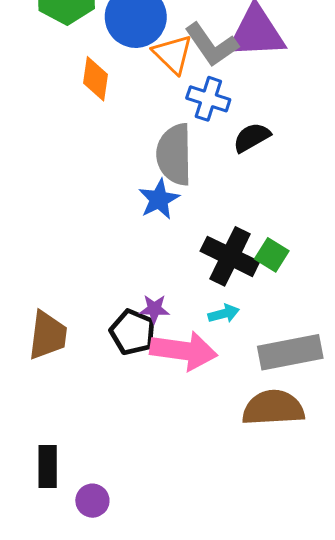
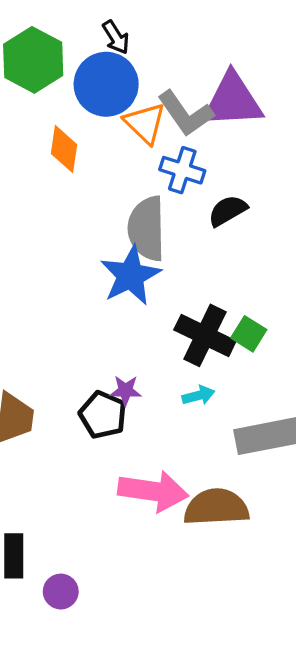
blue star: (159, 199) -> (130, 275), size x1.4
pink arrow: (184, 351) -> (153, 491), moved
brown semicircle: (273, 408) -> (216, 507), moved

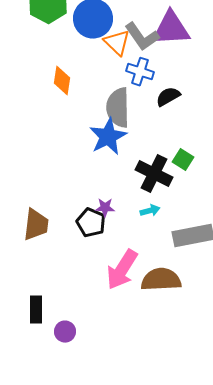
orange diamond: (64, 149) -> (62, 81), moved
green square: (249, 334) -> (183, 160), moved
pink arrow: (153, 491) -> (122, 270), turned 114

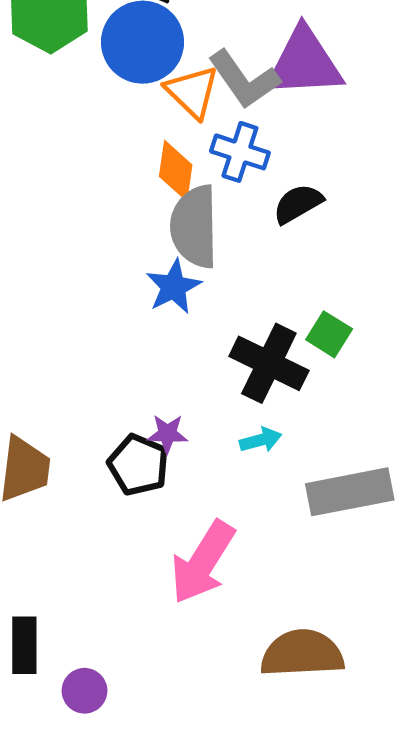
orange diamond: (62, 81) -> (176, 171), moved
blue star: (108, 137) -> (174, 287), size x0.7
brown semicircle: (161, 280) -> (302, 653), moved

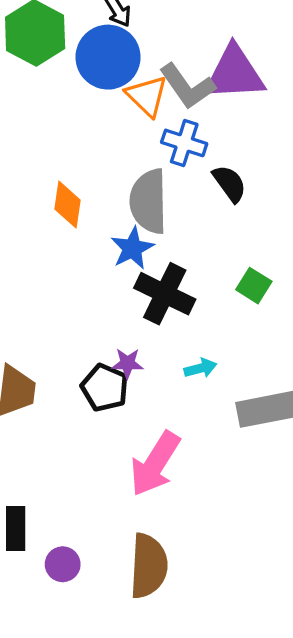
orange diamond: (176, 171) -> (68, 205), moved
black semicircle: (298, 204) -> (230, 183), turned 84
black cross: (269, 363) -> (165, 294), moved
brown semicircle: (302, 653) -> (149, 566), moved, turned 96

